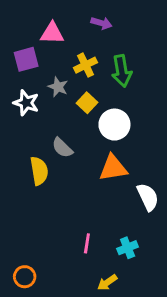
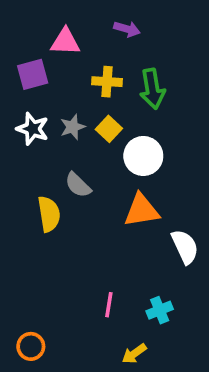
yellow cross: (86, 65) -> (107, 82), turned 30
gray star: (58, 87) -> (73, 127), moved, turned 30

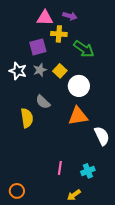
pink triangle: (65, 42) -> (45, 18), moved
purple square: (33, 74) -> (38, 47), moved
yellow cross: (107, 82) -> (59, 34), moved
green arrow: (152, 89) -> (84, 49), turned -45

